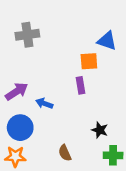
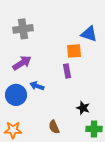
purple arrow: (17, 91) -> (22, 63), moved
blue circle: (20, 128) -> (16, 95), moved

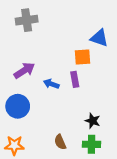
gray cross: (23, 29) -> (27, 20), moved
blue arrow: (37, 86) -> (51, 84), moved
green cross: (94, 129) -> (91, 144), moved

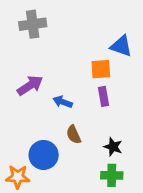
purple rectangle: (75, 79) -> (104, 96), moved
blue circle: (18, 106) -> (44, 155), moved
brown semicircle: (60, 142) -> (74, 135), moved

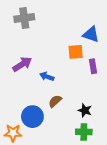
purple rectangle: (104, 96) -> (93, 66), moved
brown semicircle: (74, 135) -> (55, 101), turned 72

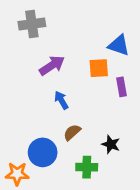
purple arrow: (22, 64) -> (52, 65), moved
blue arrow: (47, 77) -> (61, 100), turned 40
green cross: (84, 132) -> (87, 167), moved

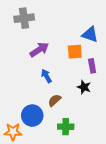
black star: (111, 144) -> (84, 87), moved

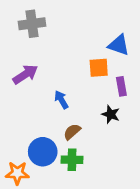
purple arrow: (39, 50) -> (25, 74), moved
green cross: (66, 127) -> (72, 160), moved

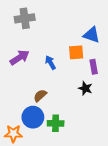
blue arrow: (61, 100) -> (50, 63), moved
brown semicircle: (72, 132) -> (40, 96), moved

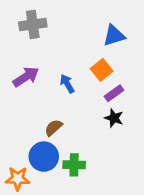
blue triangle: (92, 35) -> (114, 35), moved, turned -36
orange square: (76, 52) -> (102, 70), turned -35
purple rectangle: (94, 67) -> (114, 93), moved, turned 64

